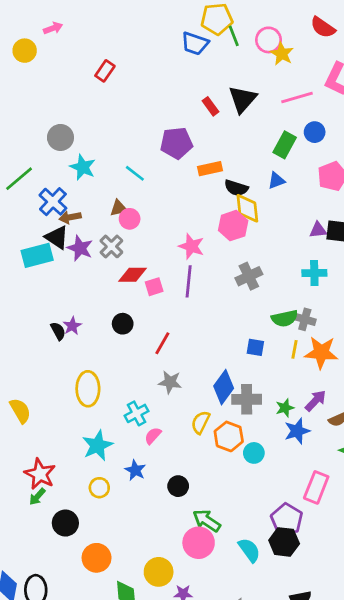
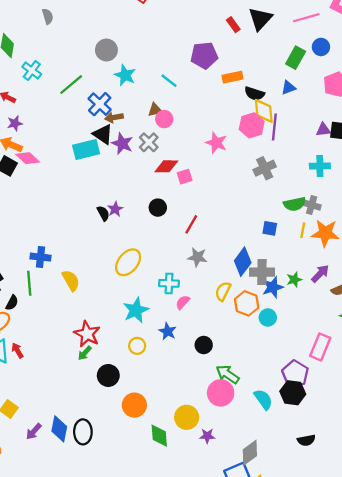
purple line: (189, 281) -> (274, 127), moved
yellow ellipse: (88, 389) -> (128, 262), turned 40
cyan cross: (137, 413) -> (169, 283), turned 30
blue star: (297, 431) -> (273, 287), moved

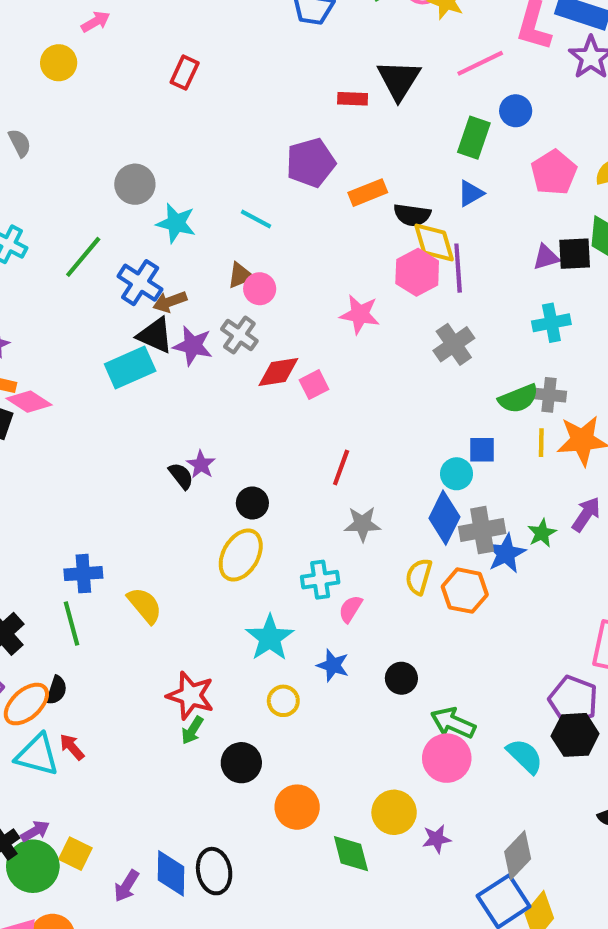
red rectangle: (233, 25) -> (353, 99), turned -42
black circle: (158, 208) -> (252, 503), moved
black semicircle: (12, 303) -> (57, 690), moved
cyan circle: (268, 317) -> (457, 474), moved

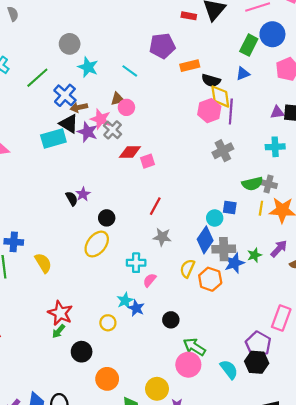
blue circle: (516, 111) -> (272, 34), size x1.5
pink star: (360, 314) -> (101, 119), moved
cyan star: (270, 638) -> (125, 301), moved, size x0.7

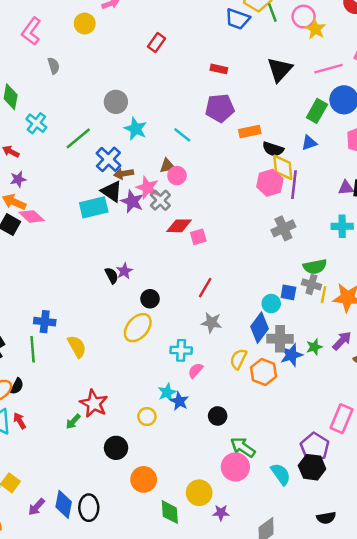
red rectangle: (189, 16) -> (219, 69), moved
gray cross: (269, 184) -> (311, 284), moved
green arrow: (59, 331) -> (73, 422), moved

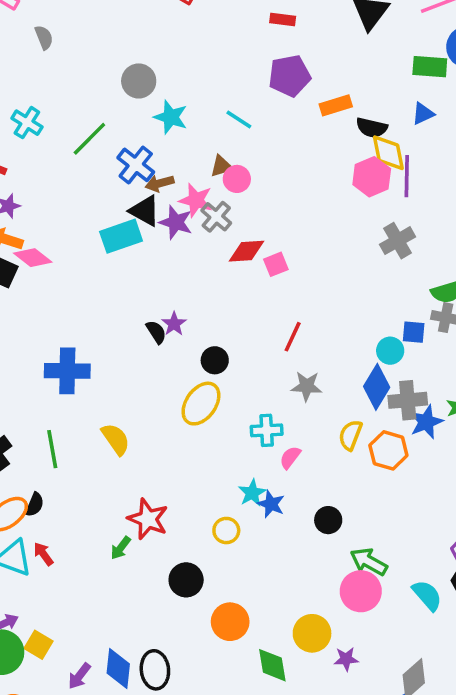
green rectangle: (317, 111) -> (430, 67), turned 70
blue cross: (45, 322) -> (67, 371), moved, size x1.4

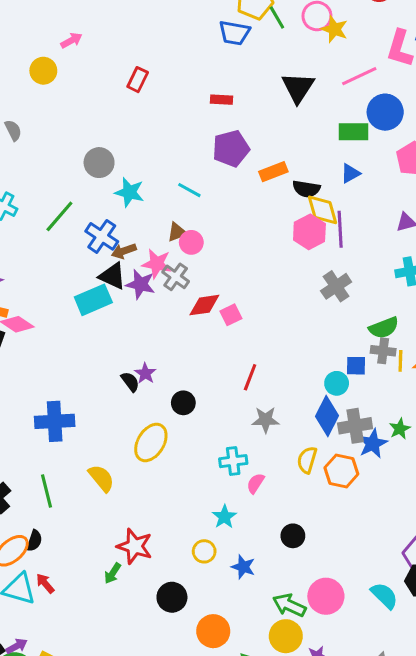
yellow ellipse: (201, 404) -> (151, 442), moved
blue star: (271, 504) -> (243, 567), moved
green arrow: (369, 562) -> (289, 605), moved

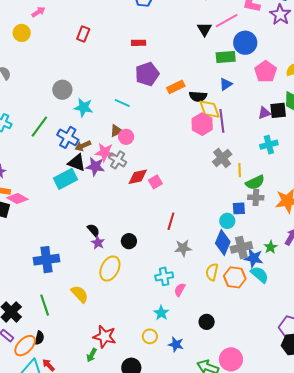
black triangle: (298, 88) -> (204, 29), moved, size x0.7
yellow line: (400, 361) -> (240, 170), moved
purple star: (145, 373) -> (98, 243), moved
blue star: (373, 444) -> (254, 258), turned -30
cyan semicircle: (384, 596) -> (260, 275), moved

